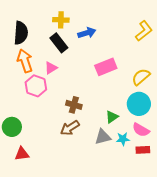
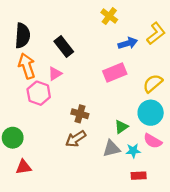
yellow cross: (61, 20) -> (109, 16), moved, turned 35
blue arrow: (87, 33) -> (128, 43), moved
red rectangle: (143, 150) -> (139, 176), moved

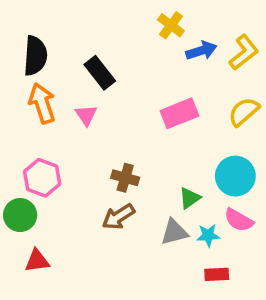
blue arrow: (128, 43) -> (201, 51), moved
pink triangle: (55, 74) -> (86, 115), turned -32
yellow semicircle: (153, 83) -> (244, 112), moved
pink hexagon: (39, 93) -> (42, 178), moved

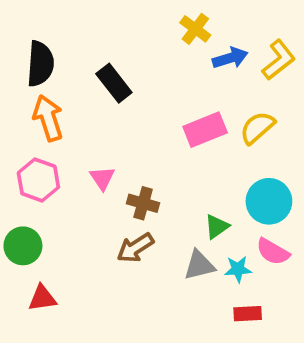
yellow semicircle: (244, 112) -> (257, 128), moved
pink triangle: (86, 115) -> (102, 178), moved
pink hexagon: (42, 178) -> (38, 180), moved

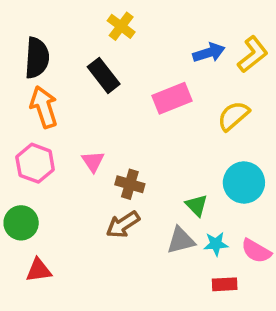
yellow cross: (195, 29) -> (121, 26), moved
pink rectangle: (205, 130) -> (172, 98), moved
green triangle: (217, 226) -> (197, 205), turned -40
pink semicircle: (273, 252) -> (256, 251), moved

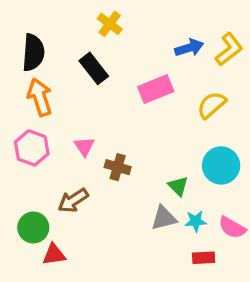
green circle: (21, 223) -> (33, 228), moved
brown arrow: (123, 225) -> (73, 200), moved
red triangle: (39, 270) -> (54, 255), moved

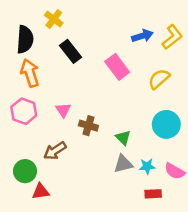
yellow cross: (110, 24) -> (54, 19), moved
pink rectangle: (156, 89) -> (117, 67), turned 75
green triangle: (178, 186) -> (123, 138), moved

